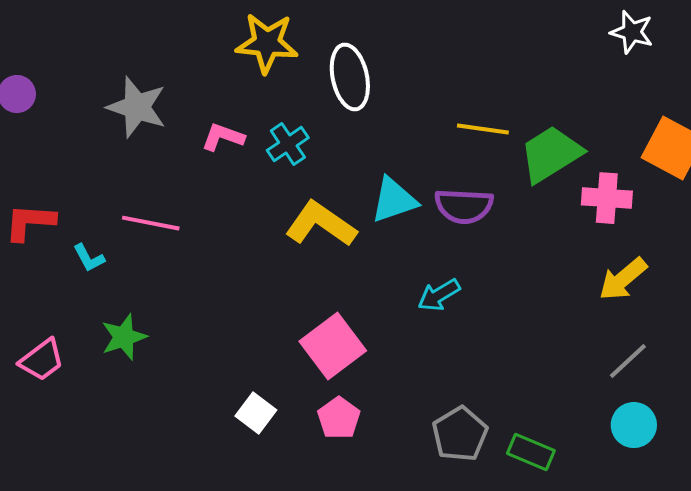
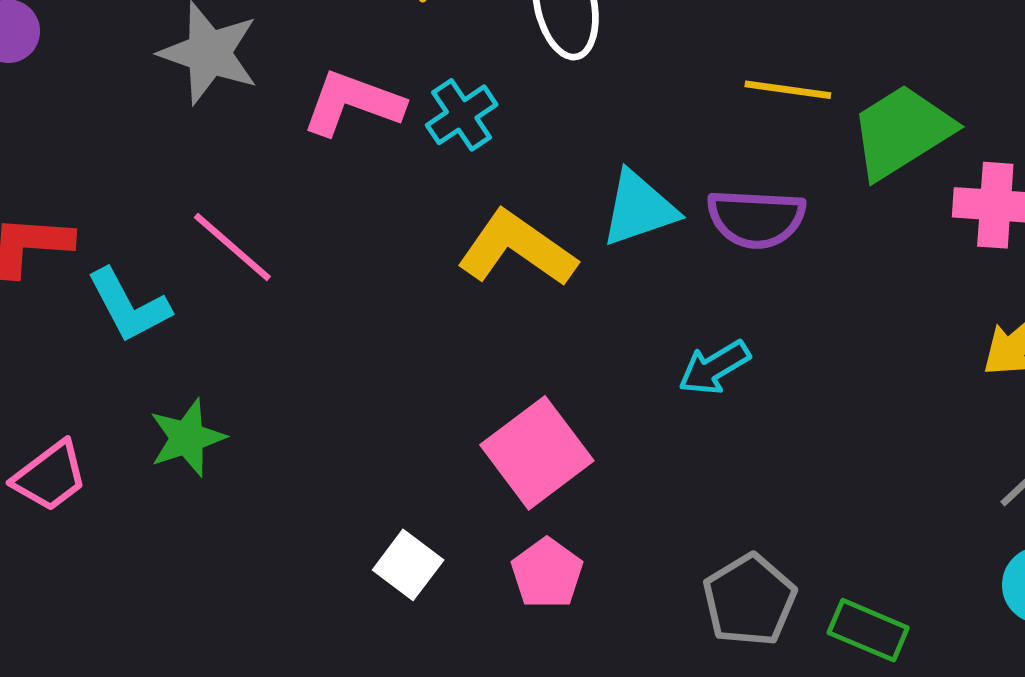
pink L-shape: (223, 137) -> (353, 103), size x1.4
pink line: (151, 223) -> (232, 247), turned 30
cyan L-shape: (89, 258) -> (129, 306), size x1.6

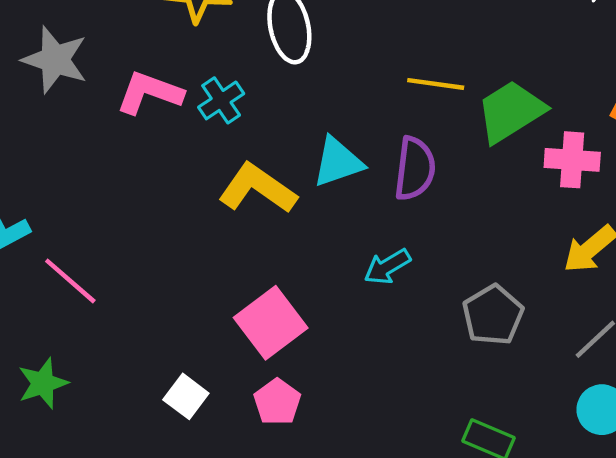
purple semicircle: (756, 219) -> (415, 169), turned -86
pink line: (232, 247) -> (70, 281), moved
green star: (187, 438) -> (43, 383), moved
gray pentagon: (749, 600) -> (493, 315), moved

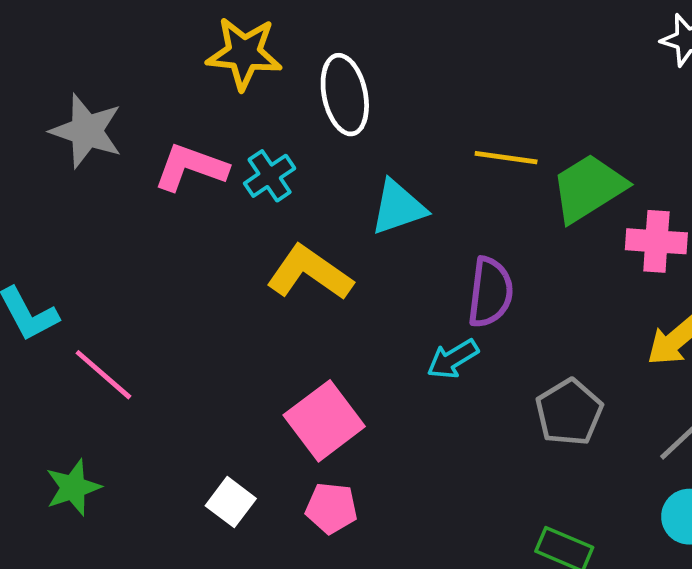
cyan triangle: (338, 162) -> (398, 207), moved
purple semicircle: (415, 169) -> (490, 292), moved
pink pentagon: (277, 402) -> (331, 508), turned -30

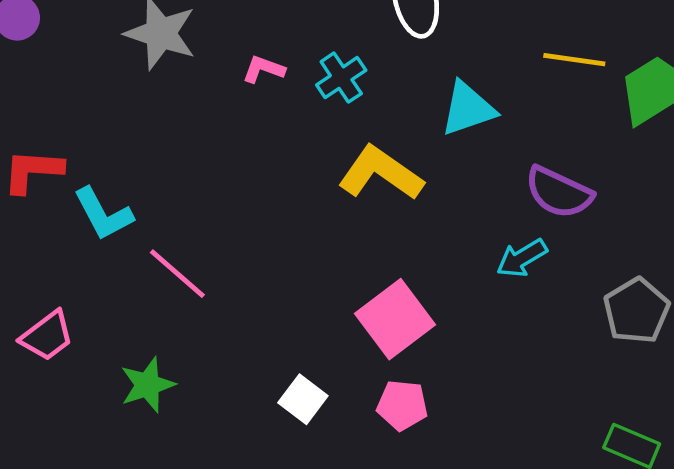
pink L-shape: (191, 167) -> (263, 69), size x0.6
purple semicircle: (490, 292) -> (559, 192), turned 108

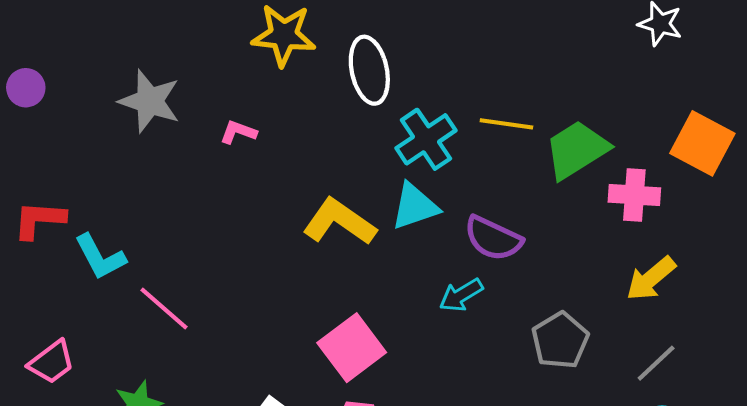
cyan cross: (341, 78) -> (426, 139), moved, size x1.4
cyan triangle: (468, 109) -> (415, 206), moved

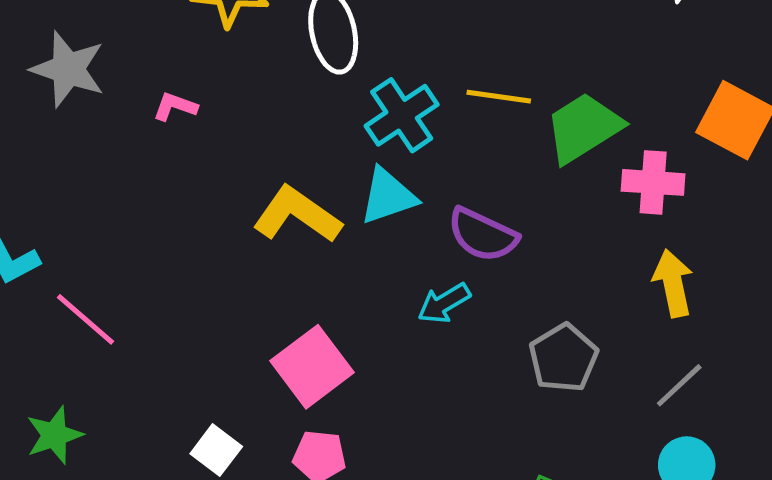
yellow arrow: (651, 279) -> (673, 283), turned 118

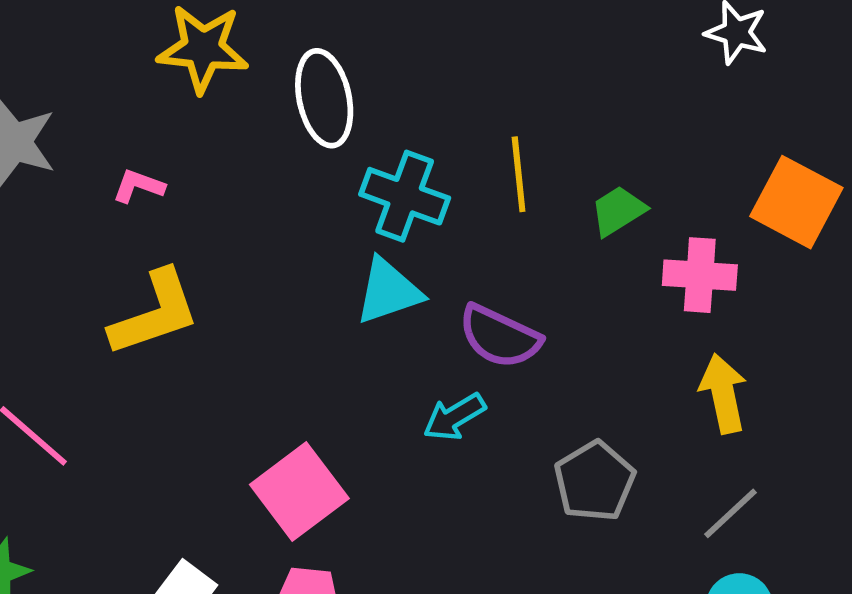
yellow line: (499, 97) -> (519, 174), turned 76
cyan cross: (402, 115) -> (405, 196), turned -36
green trapezoid: (583, 128) -> (618, 211), size x0.6
yellow L-shape: (297, 215) -> (155, 313), moved, turned 126

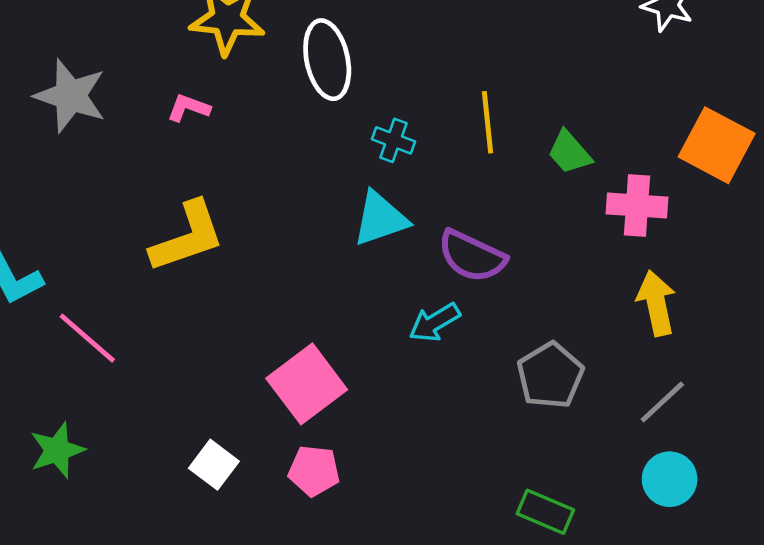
pink L-shape: (139, 186) -> (189, 108), moved
cyan cross: (405, 196) -> (394, 140), size x0.6
green trapezoid: (618, 211) -> (570, 152), turned -99

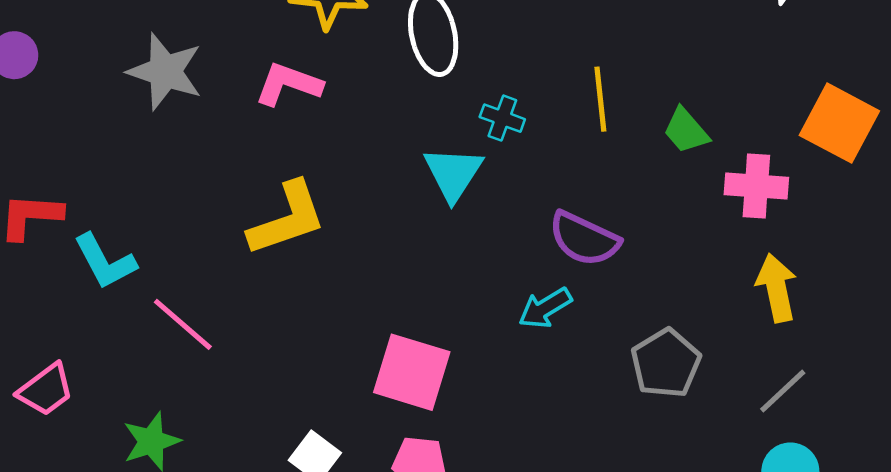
pink L-shape: (189, 108) -> (288, 84), size x1.5
cyan triangle: (380, 219) -> (453, 173), moved, turned -38
pink square: (307, 384) -> (412, 372), turned -36

